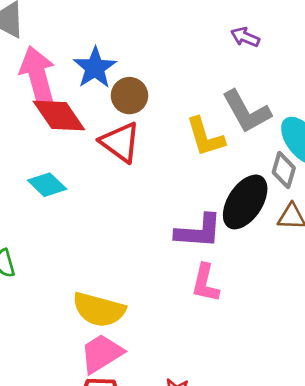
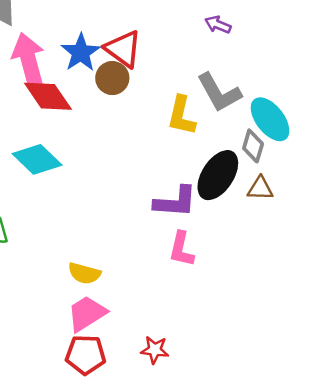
yellow L-shape: (205, 137) -> (181, 116), turned 30
red triangle: (120, 142) -> (123, 49), moved
cyan diamond: (47, 185) -> (37, 159), size x1.4
yellow semicircle: (99, 310) -> (84, 273), size x0.7

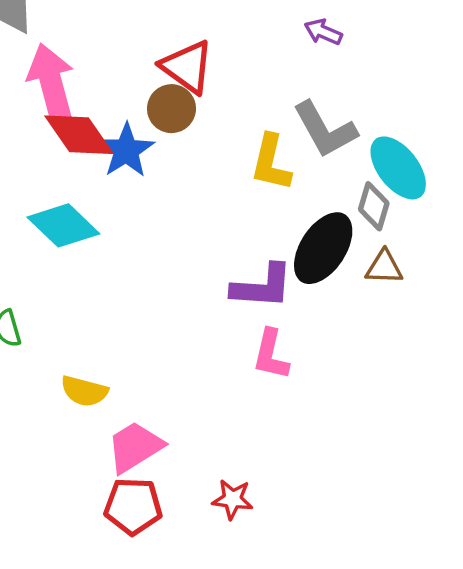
blue star: (81, 53) -> (126, 150), moved
yellow semicircle: (84, 273) -> (84, 391), moved

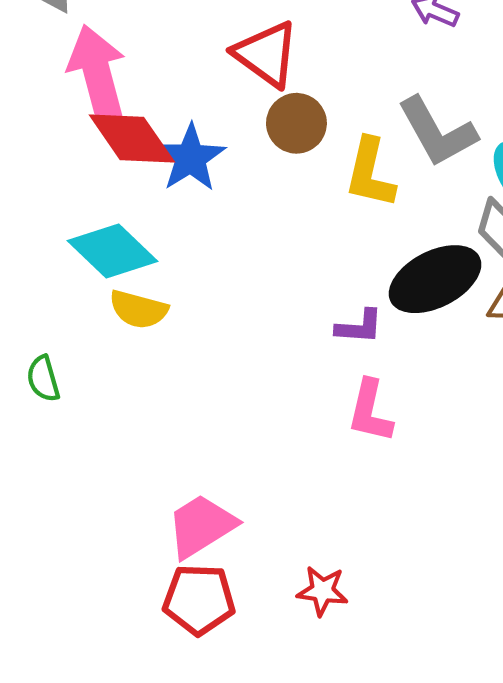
brown circle: (171, 109) -> (296, 123), moved
black ellipse: (323, 248) -> (435, 279), turned 30
purple L-shape: (262, 286) -> (359, 327), size x0.6
yellow semicircle: (84, 391) -> (138, 309), moved

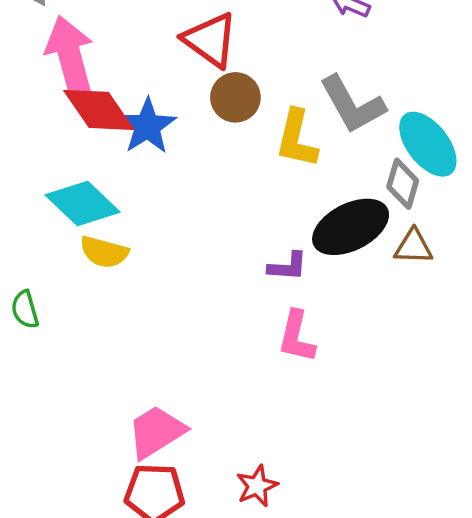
red star: (322, 591) -> (257, 486), turned -30

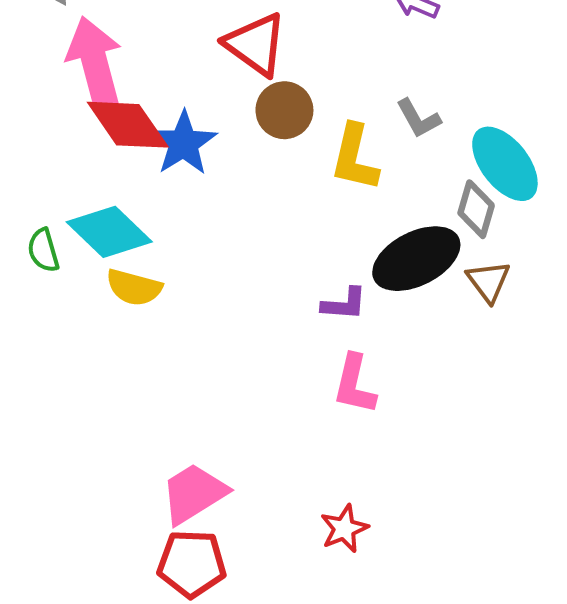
gray L-shape: (352, 105) -> (418, 118), size x0.6
brown triangle: (413, 247) -> (488, 281), turned 51
green semicircle: (25, 310) -> (43, 250), moved
red star: (257, 486) -> (344, 529), moved

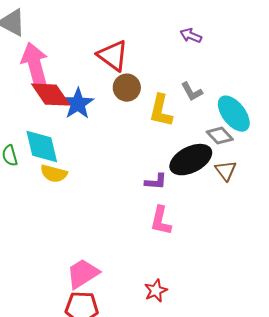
gray diamond: (476, 209) -> (220, 136), turned -60
cyan diamond: (109, 232) -> (42, 147), turned 33

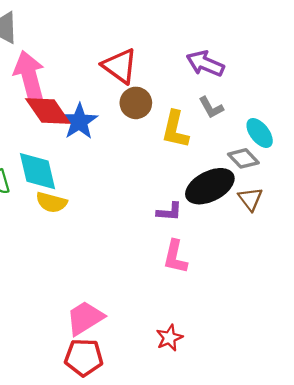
purple arrow: (191, 36) -> (205, 64), moved, size x1.5
cyan ellipse: (234, 114) -> (260, 133), size x0.7

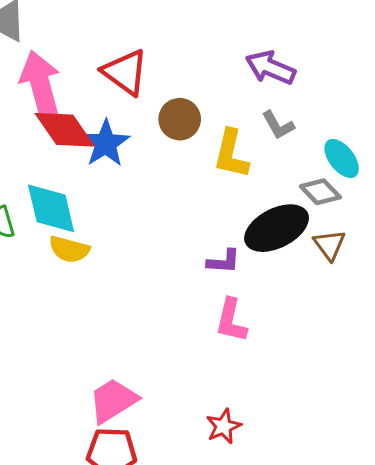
red triangle: (120, 66) -> (125, 72), moved

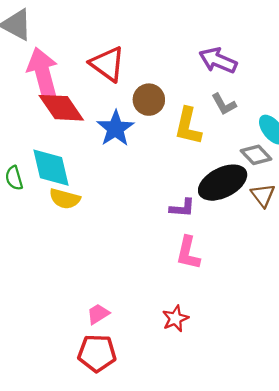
blue star: (106, 143) -> (115, 128), moved
pink trapezoid: (113, 401) -> (98, 314), size x0.6
red star: (224, 426) -> (175, 319), moved

